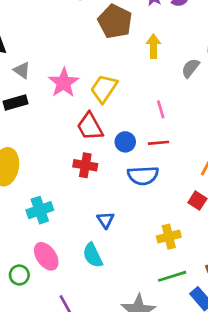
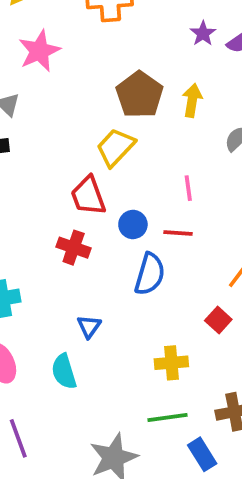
brown pentagon: (115, 22) -> (139, 95), moved
pink star: (64, 83) -> (39, 51), moved
blue semicircle: (143, 176) -> (150, 274), turned -80

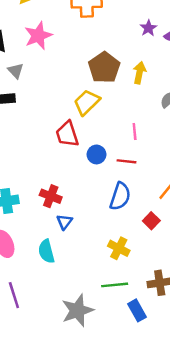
red cross: (74, 248) -> (51, 196), moved
blue semicircle: (150, 274) -> (120, 196), moved
yellow cross: (171, 363) -> (119, 248), turned 30

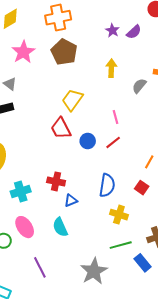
brown pentagon: (104, 68) -> (64, 52), moved
red line: (127, 161) -> (113, 142), turned -35
blue semicircle: (120, 196) -> (107, 185), moved
blue triangle: (64, 222) -> (71, 200), turned 40

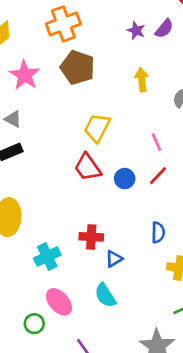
blue semicircle: (107, 185) -> (158, 232), size x0.7

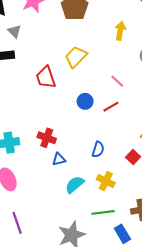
pink line: (156, 142) -> (117, 81), turned -40
red trapezoid: (88, 167) -> (46, 77), moved
cyan semicircle: (105, 295) -> (75, 185), moved, turned 66

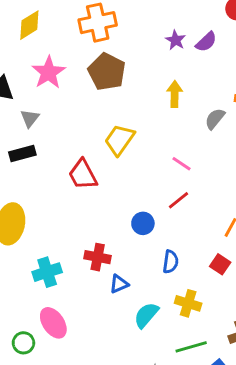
gray triangle: (15, 31) -> (30, 118), turned 32
blue circle: (85, 101) -> (143, 223), moved

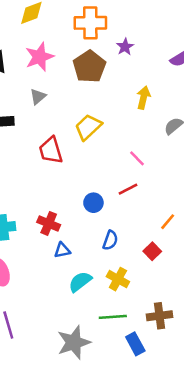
purple star: (176, 40) -> (125, 47), moved
gray triangle: (30, 118) -> (38, 97), moved

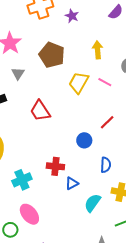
brown pentagon: (89, 67) -> (52, 55), moved
yellow trapezoid: (88, 127) -> (79, 83), moved
pink line: (137, 158) -> (105, 82), moved

